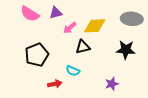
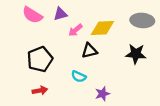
red arrow: (55, 84) -> (40, 91), moved
purple star: (112, 84) -> (102, 94), moved

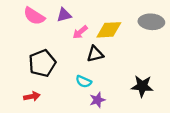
black star: (136, 54) -> (142, 86), moved
red arrow: (40, 91) -> (32, 96), moved
purple star: (102, 94) -> (97, 100), moved

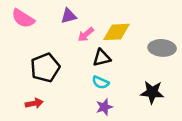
pink semicircle: (34, 16) -> (23, 18), moved
gray ellipse: (151, 22) -> (162, 48), moved
cyan semicircle: (84, 82) -> (101, 82), moved

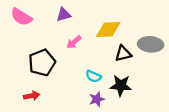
pink arrow: (86, 34) -> (74, 42), moved
black triangle: (102, 58) -> (123, 53), moved
black star: (152, 92) -> (121, 85), moved

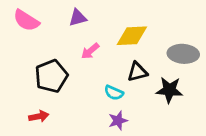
black triangle: (123, 53) -> (137, 72), moved
black star: (121, 85) -> (169, 90), moved

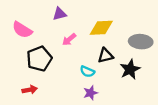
pink semicircle: (26, 20) -> (22, 30), moved
black star: (169, 90) -> (130, 69), turned -30

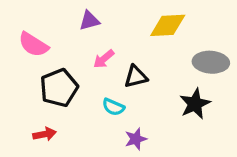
yellow diamond: (101, 28) -> (168, 25), moved
black triangle: (105, 55) -> (136, 77), moved
cyan semicircle: (87, 72) -> (113, 107), moved

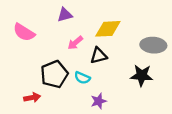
yellow diamond: (168, 25) -> (108, 29), moved
black pentagon: (59, 88) -> (54, 74), moved
black star: (195, 104) -> (142, 75), turned 30

